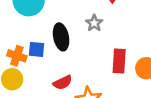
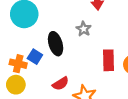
blue square: (37, 49) -> (35, 57), turned 32

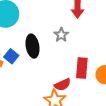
red semicircle: (61, 84) -> (63, 85), moved

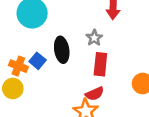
red rectangle: (82, 68) -> (100, 64), moved

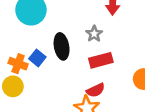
red rectangle: (100, 64) -> (101, 60), turned 70

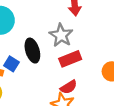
gray star: (94, 34) -> (61, 35), size x1.5

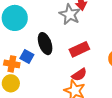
gray star: (61, 35) -> (70, 14), moved

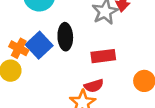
blue square: (27, 57) -> (39, 45), size x1.5

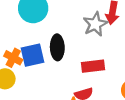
blue square: (39, 45) -> (32, 55), turned 30

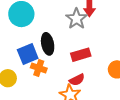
orange cross: (13, 58) -> (39, 68), moved

